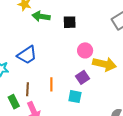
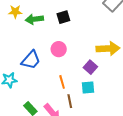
pink circle: (85, 50) -> (59, 49), moved
brown line: (27, 89) -> (70, 101), moved

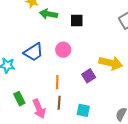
cyan square: (88, 88) -> (83, 110), moved

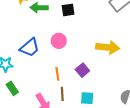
purple square: (89, 76) -> (82, 70), moved
green rectangle: (19, 99) -> (12, 88), moved

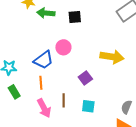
blue trapezoid: (30, 48) -> (44, 60), moved
orange line: (57, 74) -> (41, 83), moved

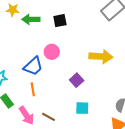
brown line: (64, 100) -> (48, 117), moved, turned -56
pink arrow: (44, 108) -> (26, 115), moved

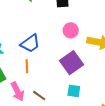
pink circle: (52, 52) -> (71, 30), moved
purple square: (77, 80) -> (72, 63), size x1.6

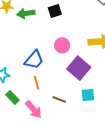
pink circle: (71, 30) -> (62, 45), moved
brown line: (39, 96) -> (59, 99), moved

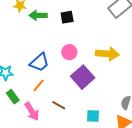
orange line: (36, 83) -> (39, 85), turned 48
cyan square: (88, 95) -> (93, 116), moved

